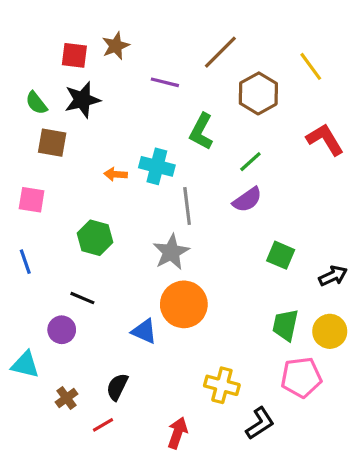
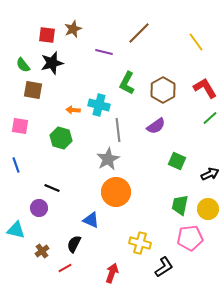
brown hexagon: (258, 93) -> (163, 90), moved
green line: (250, 162) -> (210, 118), moved
green hexagon: (95, 238) -> (61, 138), moved
blue triangle: (144, 331) -> (91, 220), moved

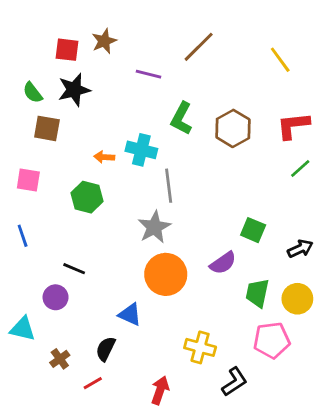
red L-shape: (205, 88) -> (293, 126), turned -65
purple semicircle: (156, 126) -> (223, 263), moved

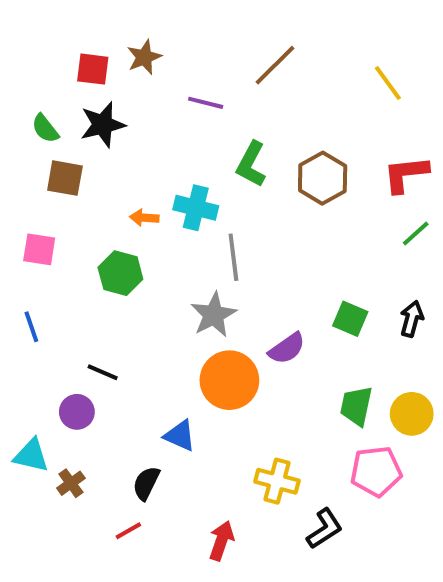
black arrow: (300, 249) -> (412, 319), moved, turned -50
purple semicircle: (223, 263) -> (287, 348), moved
brown cross: (60, 359) -> (71, 483), moved

